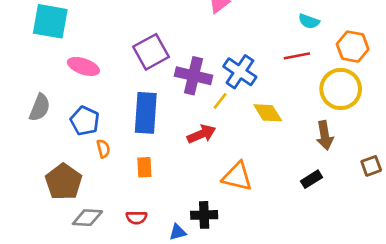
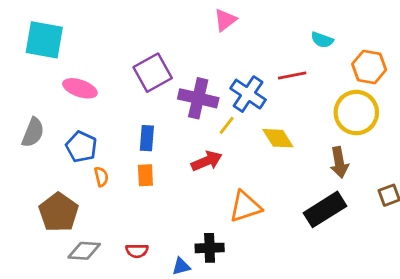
red line: (297, 56) -> (292, 76), moved
blue rectangle: (146, 113) -> (147, 138), size x0.6
orange rectangle: (144, 167) -> (145, 175), moved
orange triangle: (237, 176) -> (245, 207), turned -32
black rectangle: (312, 179) -> (325, 209), size x1.8

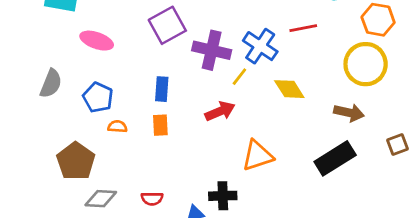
brown arrow: (339, 162) -> (349, 113), turned -68
orange semicircle: (101, 177) -> (117, 126), turned -72

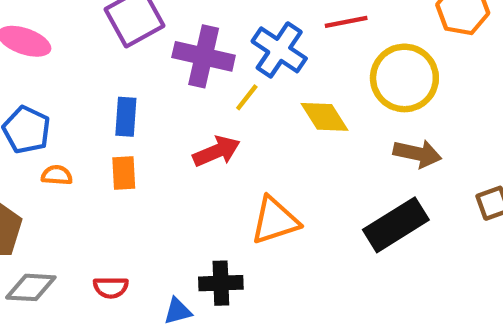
yellow circle: (366, 64) -> (404, 78), moved

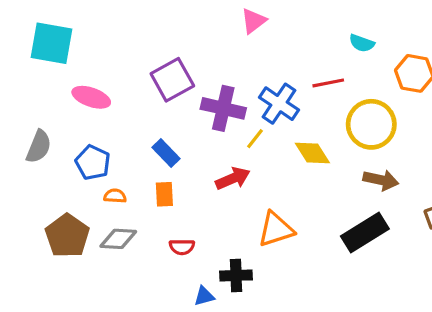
blue rectangle: (126, 117) -> (166, 153), turned -48
gray diamond: (31, 287) -> (118, 239), moved
red semicircle: (111, 287) -> (182, 247), moved

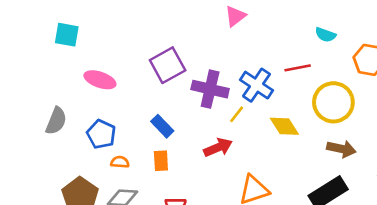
cyan square: (51, 43) -> (67, 35), size x0.7

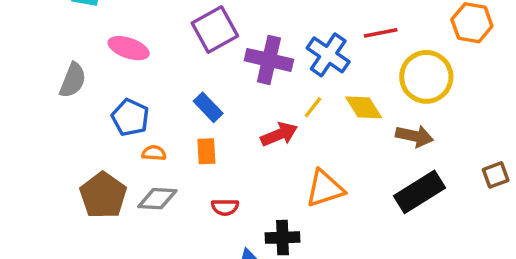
yellow line: (237, 114) -> (313, 107), moved
gray semicircle: (56, 121) -> (73, 80), moved
brown arrow: (341, 149) -> (414, 136), moved

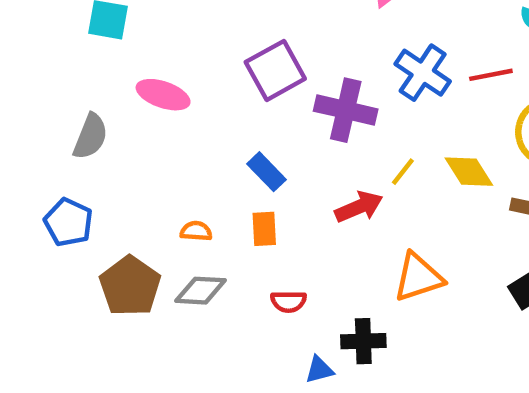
blue cross: (328, 55) -> (423, 73), moved
blue pentagon: (130, 117) -> (68, 222), moved

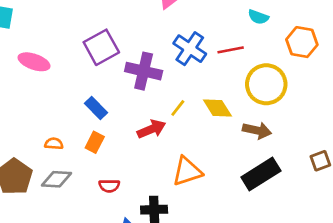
orange rectangle: (264, 229) -> (95, 142), turned 30

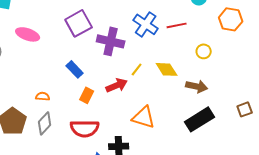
yellow circle: (266, 84) -> (204, 51), size x0.5
orange rectangle: (95, 142) -> (87, 95), moved
orange triangle: (187, 171) -> (144, 117), turned 35
gray diamond: (56, 179) -> (45, 123), turned -50
red semicircle: (109, 186) -> (85, 128), size x1.8

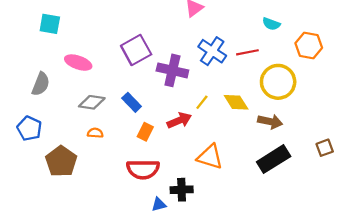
yellow circle: (204, 51) -> (278, 82), size x2.0
gray diamond: (45, 123) -> (92, 102), moved, turned 55

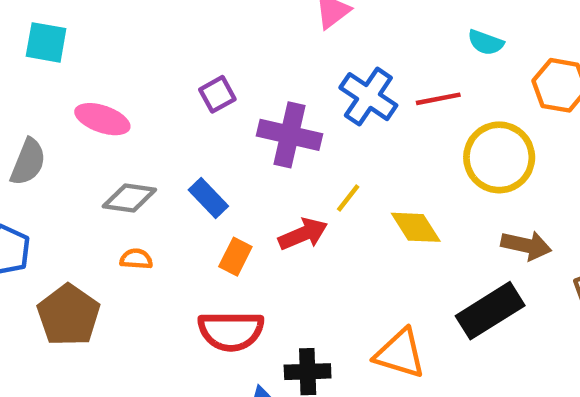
purple square: (136, 50) -> (217, 94), size x0.6
yellow diamond: (236, 102) -> (416, 227), moved
brown arrow: (270, 122) -> (526, 245), moved
orange triangle: (210, 157) -> (400, 354), moved

